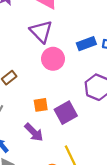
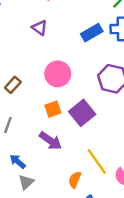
purple triangle: (41, 32) -> (40, 28), size x0.6
pink circle: (53, 59) -> (58, 74), moved

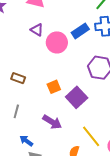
pink circle: (58, 74) -> (57, 42), moved
brown rectangle: (13, 85) -> (18, 78), turned 72
orange square: (53, 109) -> (54, 87), moved

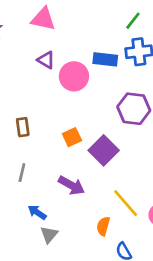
blue rectangle: (80, 31) -> (105, 59), turned 42
brown rectangle: (18, 78) -> (23, 127), turned 64

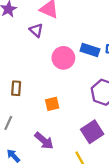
purple triangle: (46, 60) -> (36, 30), moved
purple square: (104, 150) -> (92, 132), moved

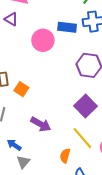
orange square: (52, 104) -> (21, 89), moved, turned -32

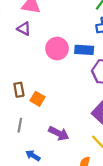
blue rectangle: (67, 27) -> (84, 50), moved

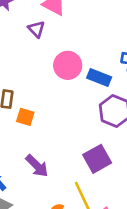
orange square: (37, 99) -> (25, 117), turned -32

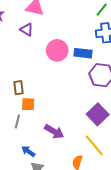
orange square: (25, 117) -> (28, 104), moved

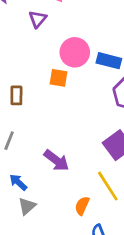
purple triangle: (27, 30) -> (38, 19), turned 32
orange square: (28, 104) -> (59, 78), moved

